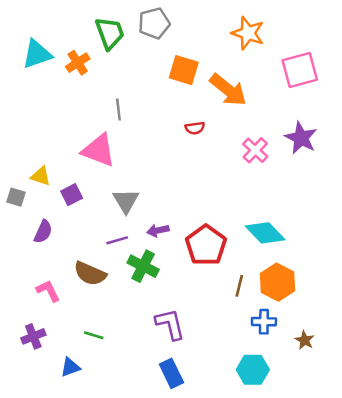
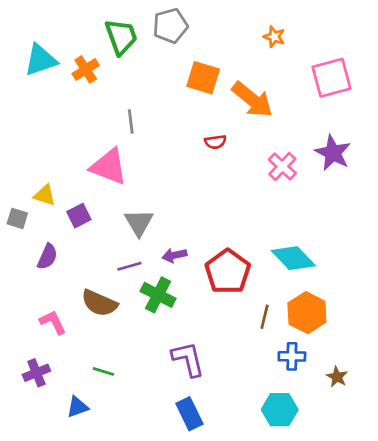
orange star: (248, 33) -> (274, 37), size x0.6

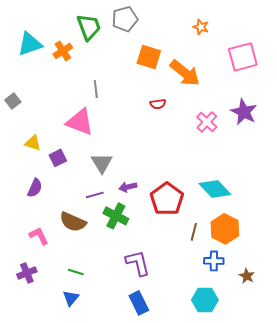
gray square: (17, 218) -> (13, 101), moved, turned 35
blue triangle: (77, 407) -> (71, 298), moved, turned -30

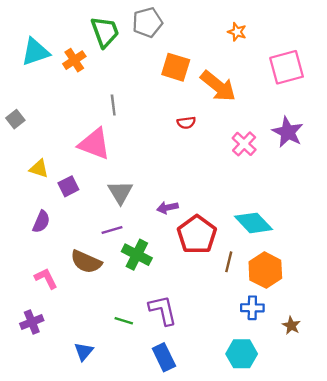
purple arrow: (128, 187) -> (167, 208), moved
brown line: (194, 232) -> (229, 262), moved
green line: (76, 272) -> (124, 321), moved

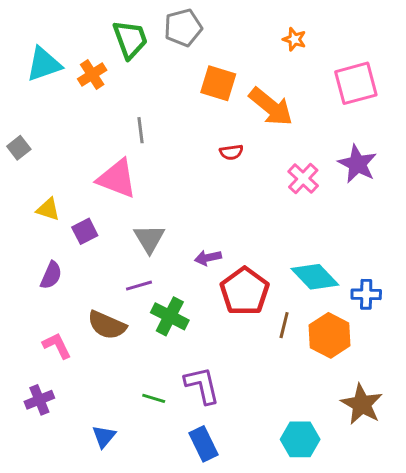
blue cross: (252, 308) -> (366, 294), moved
brown star: (291, 325) -> (362, 404), size x1.8

